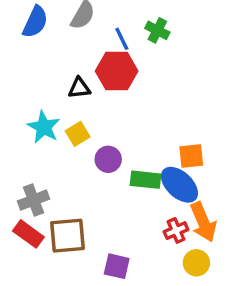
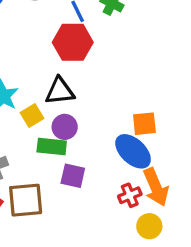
black triangle: (79, 88) -> (60, 91), moved, size x1.4
yellow square: (78, 134) -> (32, 116), moved
green rectangle: (146, 180) -> (52, 146), moved
purple square: (117, 266) -> (73, 176), moved

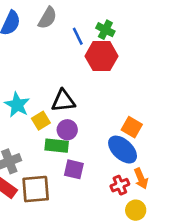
red hexagon: (73, 42) -> (101, 56), moved
orange square: (144, 124) -> (132, 127), turned 36
orange arrow: (156, 187) -> (141, 179), size x0.7

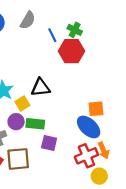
orange square: (132, 127) -> (96, 109), turned -35
purple circle: (67, 130) -> (16, 122), moved
red cross: (120, 185) -> (86, 156), size x1.5

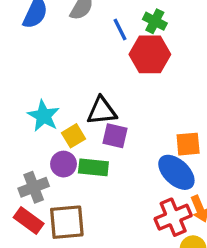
purple square: (49, 143) -> (115, 136), moved

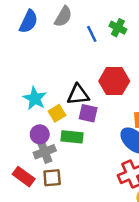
red hexagon: (150, 54) -> (114, 81), moved
purple circle: (64, 164) -> (40, 134), moved
gray cross: (34, 187) -> (45, 152), moved
brown square: (67, 222) -> (52, 178), size x0.7

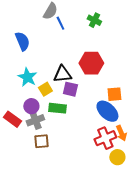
blue semicircle: (29, 21) -> (22, 41), moved, turned -48
blue line: (92, 34) -> (60, 23), moved
red rectangle: (24, 177) -> (12, 119), moved

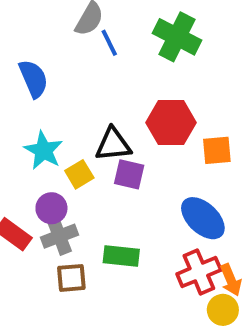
green cross: (94, 20) -> (177, 37), size x1.6
orange square: (114, 94) -> (217, 150), moved
green rectangle: (57, 108) -> (121, 256), moved
orange arrow: (121, 133) -> (231, 280), moved

